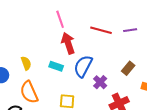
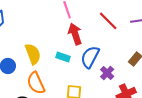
red line: (101, 30) -> (108, 21), turned 30
yellow semicircle: (26, 63) -> (33, 54), size x1.5

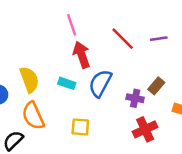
purple cross: (107, 73) -> (135, 98), moved, turned -32

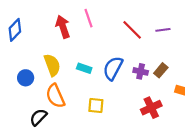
red arrow: (82, 55) -> (63, 27), moved
purple cross: (135, 98) -> (141, 71), moved

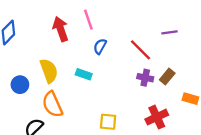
red line: (132, 30) -> (141, 50), moved
blue semicircle: (113, 68) -> (100, 46), moved, size x0.6
yellow square: (96, 105) -> (108, 122), moved

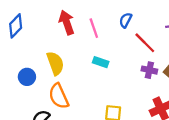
pink line: (88, 20) -> (94, 28), moved
blue semicircle: (100, 46) -> (126, 20), moved
cyan rectangle: (84, 74) -> (101, 62), moved

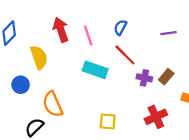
red line: (145, 43) -> (125, 55), moved
cyan rectangle: (101, 62) -> (95, 70), size x1.5
yellow semicircle: (55, 63) -> (39, 57), moved

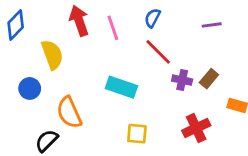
cyan rectangle: (95, 70) -> (121, 87), moved

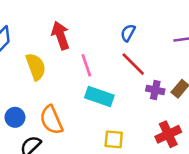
pink line: (113, 28) -> (86, 65), moved
blue circle: (30, 88) -> (15, 117), moved

